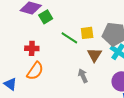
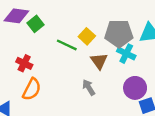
yellow square: (87, 33) -> (87, 36), turned -32
red cross: (32, 48) -> (24, 63), turned 32

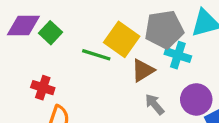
yellow square: (87, 36) -> (122, 39), size x1.5
brown triangle: (99, 61) -> (143, 70), turned 42
gray arrow: (89, 87) -> (155, 104), moved

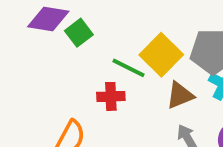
red cross: (43, 88) -> (111, 96), moved, turned -30

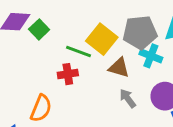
brown triangle: (180, 95) -> (119, 68), turned 45

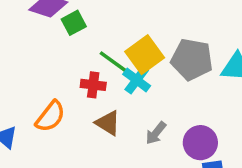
cyan cross: (151, 56) -> (137, 80), moved
brown triangle: (119, 68) -> (108, 123), moved
gray arrow: (128, 98) -> (156, 133), turned -120

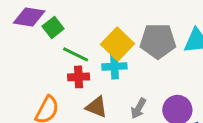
green line: (113, 62) -> (76, 54), moved
cyan cross: (137, 80) -> (114, 66), turned -30

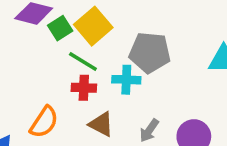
gray pentagon: (158, 41) -> (150, 52), moved
yellow square: (117, 44) -> (93, 26), moved

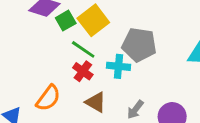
red cross: (84, 88) -> (83, 71), turned 30

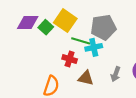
green line: (83, 49) -> (81, 41), moved

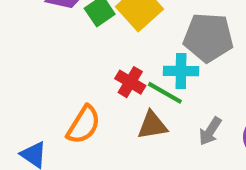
green line: (81, 41) -> (165, 93), moved
brown triangle: (86, 78) -> (152, 125), turned -35

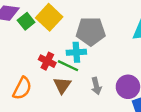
brown triangle: (152, 125) -> (62, 85), turned -42
gray arrow: (210, 131) -> (96, 86), turned -42

